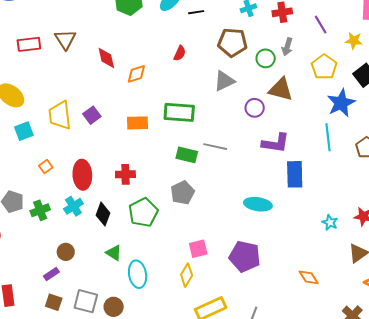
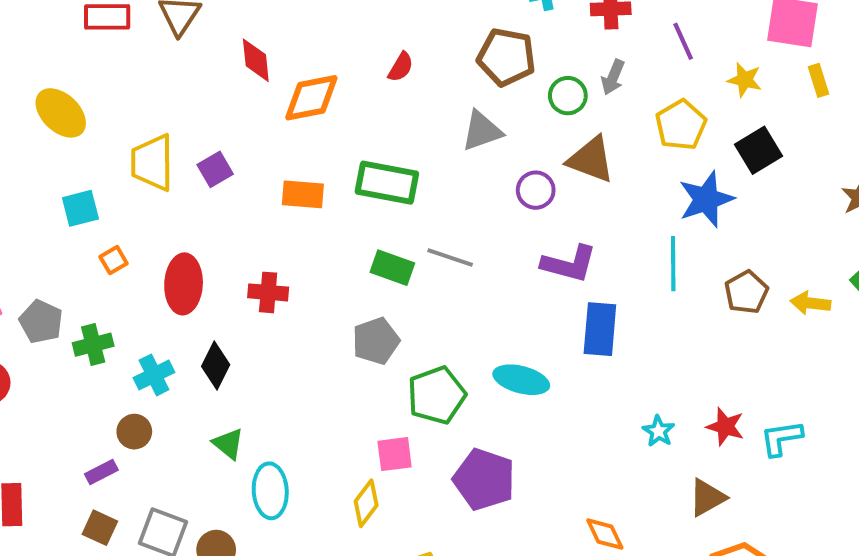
orange diamond: (136, 74) -> (311, 98), size x1.4
cyan square: (24, 131) -> (80, 208), moved
cyan cross: (73, 206) -> (154, 375), moved
green pentagon: (143, 212) -> (437, 395), moved

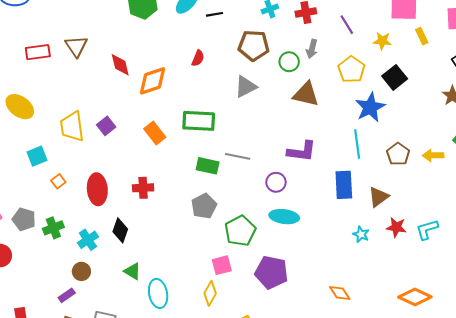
purple circle: (536, 190) -> (276, 182), moved
orange rectangle: (303, 194) -> (155, 133), turned 55
blue rectangle: (600, 329) -> (344, 185), moved
brown triangle: (707, 498) -> (378, 197), moved

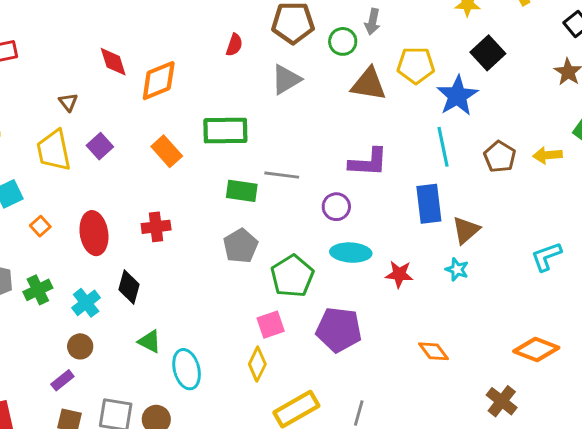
brown triangle: (76, 46) -> (68, 102), moved, size x0.6
red semicircle: (198, 58) -> (234, 45), moved
yellow pentagon: (351, 69) -> (416, 65), moved, turned -30
brown triangle: (378, 197) -> (466, 230), moved
red star: (396, 227) -> (399, 274), moved

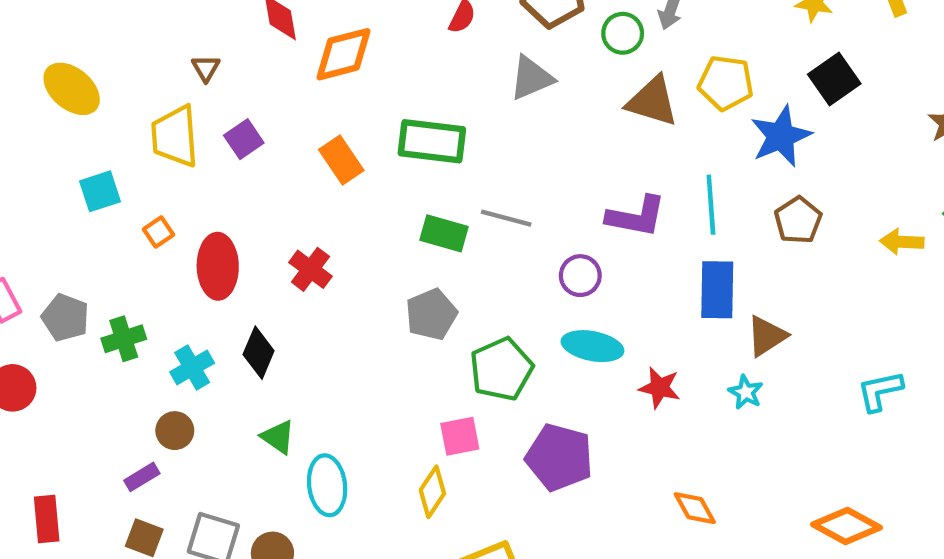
cyan line: (443, 147) -> (711, 205), moved
brown pentagon: (500, 157) -> (798, 220), moved
orange square: (40, 226) -> (159, 232), moved
red cross: (156, 227) -> (310, 269), turned 36

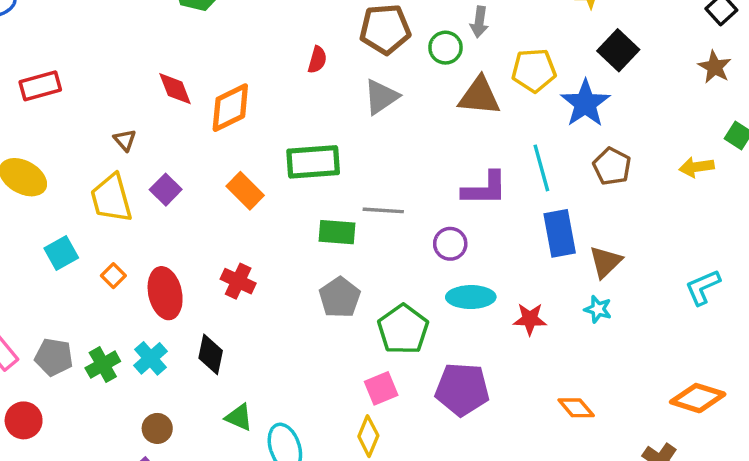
cyan cross: (192, 367) -> (151, 358), moved

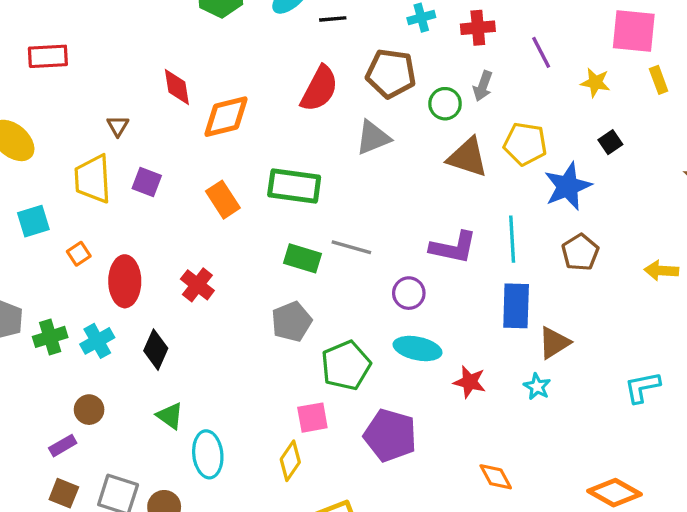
black square: (618, 50) -> (610, 142), size x0.6
red semicircle: (317, 60) -> (319, 89), size x1.8
purple square: (166, 190) -> (147, 182), turned -36

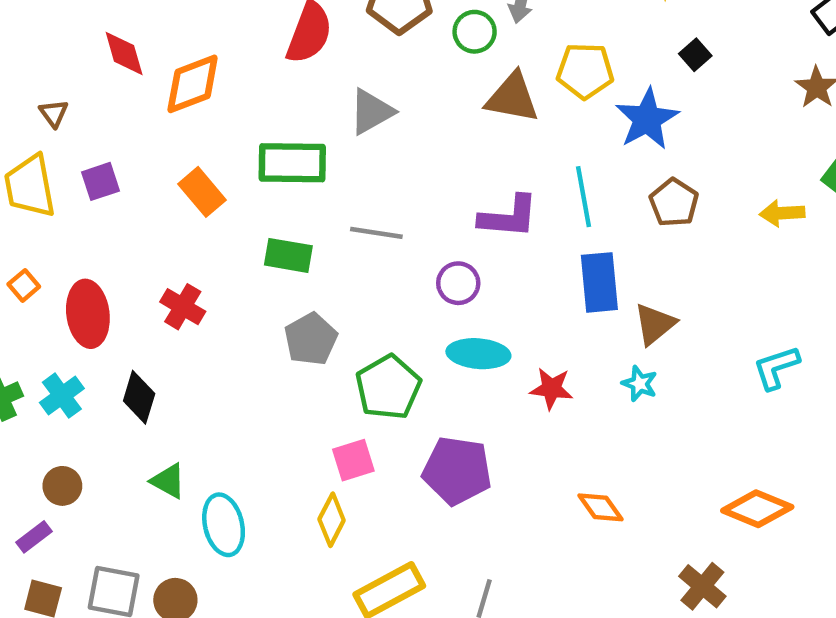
gray triangle: (373, 138) -> (371, 112), moved
purple square: (147, 182) -> (100, 181), turned -32
green rectangle: (303, 258) -> (288, 255), moved

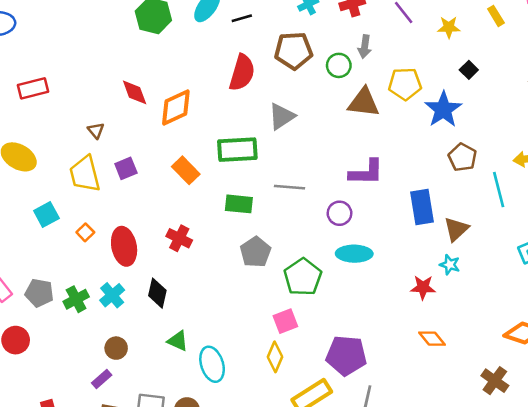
cyan line: (583, 197) -> (499, 190), moved
red star: (551, 389) -> (423, 287), moved
purple pentagon: (457, 471) -> (346, 355), moved

